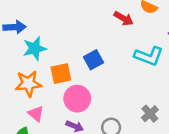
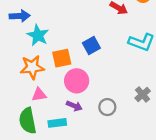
cyan star: (35, 48) -> (38, 35), turned -30
pink triangle: (36, 114) -> (39, 95), turned -49

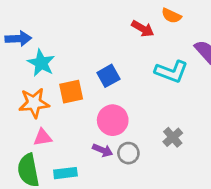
pink circle: (77, 81) -> (113, 120), moved
purple arrow: (74, 106) -> (103, 150), moved

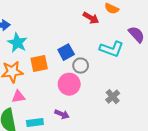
purple arrow: (103, 150) -> (62, 114), moved
gray circle: (128, 153) -> (81, 66), moved

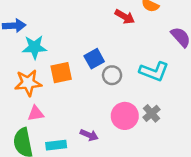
cyan star: (17, 43) -> (34, 47), turned -30
cyan L-shape: (112, 49) -> (154, 71), moved
pink circle: (69, 84) -> (125, 116), moved

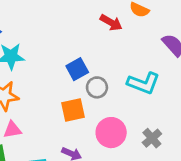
orange square: (61, 73) -> (73, 110), moved
gray cross: (151, 113) -> (152, 138), moved

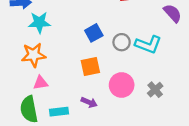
gray circle: (97, 87) -> (122, 42), moved

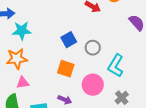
cyan L-shape: (148, 44) -> (116, 66), moved, turned 100
orange square: (90, 66) -> (66, 69), turned 30
gray cross: (155, 90) -> (122, 98), moved

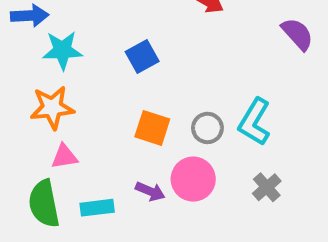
blue square: (69, 40) -> (142, 56), moved
gray circle: (93, 48) -> (207, 128), moved
pink circle: (93, 85) -> (193, 179), moved

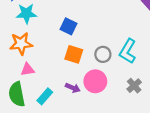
blue square: (142, 56) -> (68, 26), moved, turned -35
cyan rectangle: (97, 208) -> (45, 96), turned -42

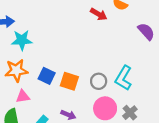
blue square: (68, 26) -> (47, 76), moved
pink circle: (95, 81) -> (105, 108), moved

